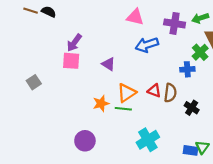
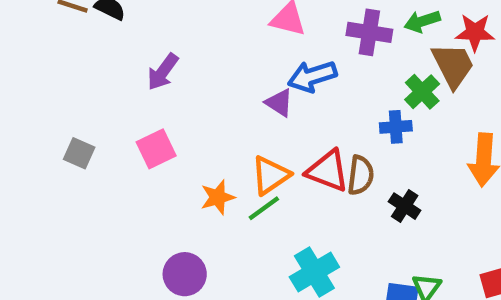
pink square: (71, 61) -> (156, 149), moved, turned -30
purple triangle: (108, 64) -> (279, 103), moved
gray square: (34, 82) -> (79, 153), turned -32
red triangle: (154, 91) -> (328, 171), size x1.5
green line: (123, 109) -> (264, 208), turned -42

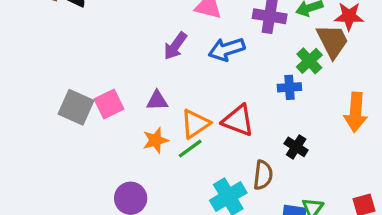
purple arrow: (163, 72) -> (175, 46), moved
purple triangle: (279, 103) -> (157, 101), moved, turned -35
gray square: (79, 153) -> (76, 107), moved, size x1.5
brown semicircle: (361, 175) -> (263, 175), moved

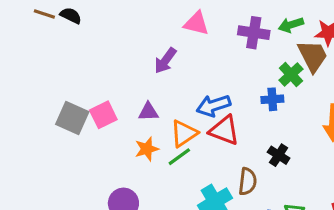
blue arrow: (227, 49) -> (213, 106), moved

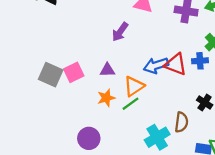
red triangle: (224, 130) -> (176, 64), moved

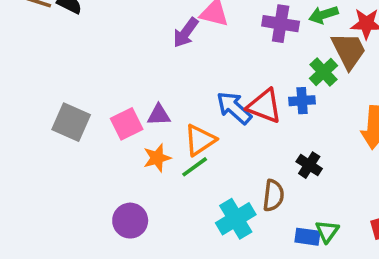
purple arrow: (120, 32) -> (186, 33), moved
blue arrow: (156, 65) -> (234, 108), turned 60
pink square: (74, 72) -> (127, 124), moved

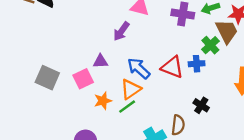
purple arrow: (186, 33) -> (121, 31), moved
blue arrow: (234, 108) -> (139, 68), moved
purple triangle: (159, 115) -> (101, 61), moved

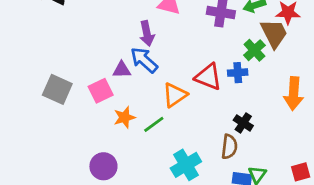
purple arrow: (121, 31) -> (147, 33), turned -48
blue arrow: (139, 68) -> (144, 60), moved
orange triangle: (131, 89) -> (175, 95), moved
brown semicircle: (178, 125) -> (229, 147), moved

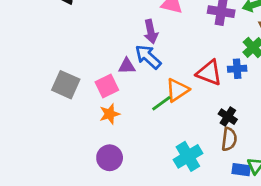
orange star: (124, 117) -> (110, 114), moved
black cross: (243, 123) -> (228, 117), moved
green line: (154, 124) -> (161, 103), moved

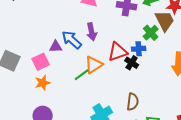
purple arrow: (151, 32) -> (92, 32), moved
red triangle: (209, 73) -> (118, 52), turned -40
black cross: (228, 117) -> (132, 63), moved

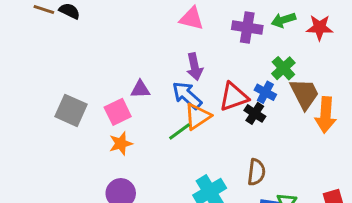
brown trapezoid: (165, 21) -> (305, 94), moved
blue arrow: (72, 40) -> (187, 95), moved
blue cross: (139, 49) -> (265, 92), turned 32

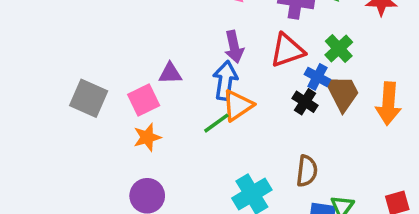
brown trapezoid: (305, 94) -> (342, 93), moved
blue arrow: (187, 95) -> (225, 80), turned 56
red triangle: (234, 97) -> (287, 50), moved

